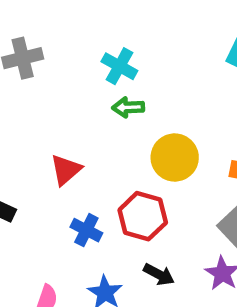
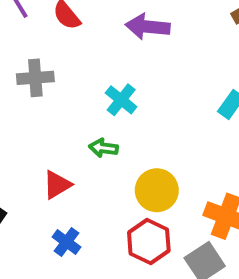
green arrow: (128, 107) -> (103, 148), moved
red hexagon: (143, 216) -> (149, 241), moved

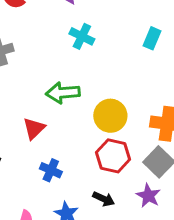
cyan cross: (121, 100) -> (82, 36), moved
green arrow: (103, 148) -> (63, 93), size x1.5

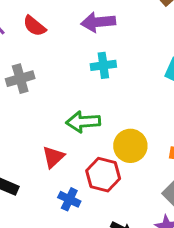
cyan cross: (82, 36) -> (103, 65), turned -35
red hexagon: (113, 156) -> (103, 175), moved

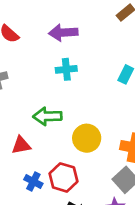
red triangle: (53, 157) -> (21, 145), turned 30
red hexagon: (103, 175) -> (63, 177), moved

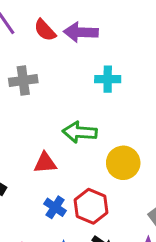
purple arrow: (63, 33) -> (81, 32), moved

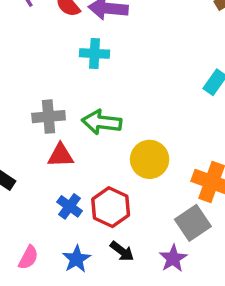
cyan cross: (108, 79) -> (95, 53), moved
gray cross: (23, 80) -> (49, 117), moved

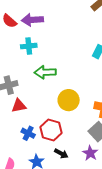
green arrow: (102, 122) -> (45, 72), moved

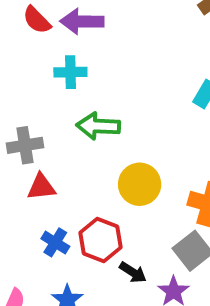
black arrow: (61, 154) -> (133, 272), moved

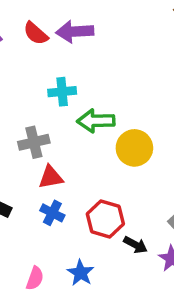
cyan cross: (70, 72) -> (62, 92), moved
yellow circle: (140, 184) -> (134, 148), moved
blue cross: (55, 242) -> (52, 213), moved

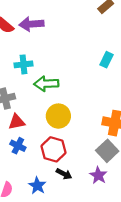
yellow circle: (134, 148) -> (58, 116), moved
black arrow: (135, 245) -> (64, 174), moved

